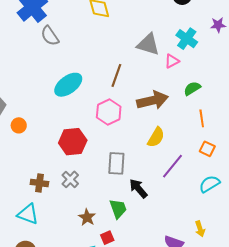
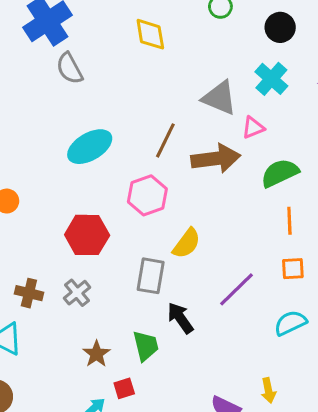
cyan cross: (187, 39) -> (271, 79), moved
green semicircle: (192, 88) -> (280, 173), size x1.4
brown arrow: (152, 100) -> (216, 159), moved
yellow semicircle: (156, 137) -> (187, 243), moved
orange square: (207, 149) -> (293, 269), turned -35

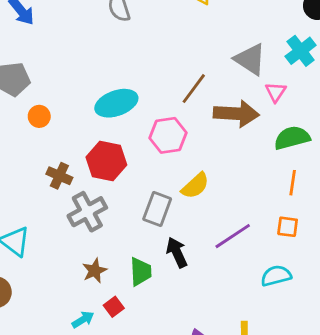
pink triangle: (253, 128) -> (276, 92), turned -45
cyan ellipse: (90, 147) -> (116, 103), moved
brown cross: (29, 293) -> (59, 176), moved
gray cross: (77, 293) -> (87, 212), size x1.5
red square: (124, 388) -> (114, 307), turned -30

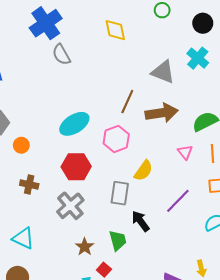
pink triangle: (276, 92) -> (185, 152), moved
brown cross: (59, 176) -> (29, 185), moved

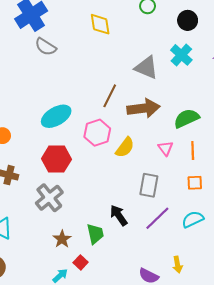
gray semicircle: (61, 55) -> (46, 47), turned -30
yellow semicircle: (143, 171) -> (125, 147), moved
gray rectangle: (120, 193) -> (149, 185), moved
purple line: (178, 201) -> (157, 218), moved

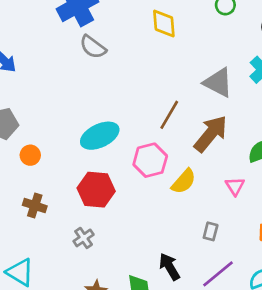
brown arrow: (143, 108) -> (211, 134), turned -48
gray rectangle: (149, 185) -> (211, 231), size x0.6
gray cross: (49, 198) -> (84, 238), size x0.6

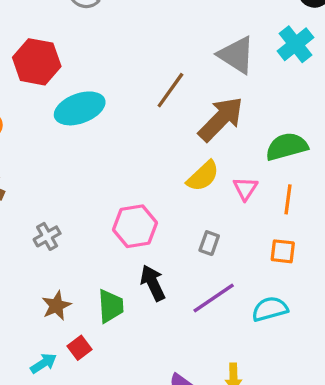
pink hexagon: (150, 160) -> (135, 226), moved
yellow semicircle: (184, 181) -> (203, 176), moved
red hexagon: (96, 190) -> (37, 62), moved

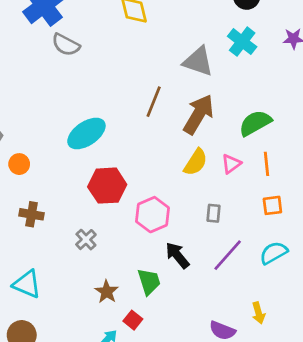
red hexagon: (37, 62) -> (107, 186), moved
pink triangle: (245, 189) -> (231, 164), turned 35

